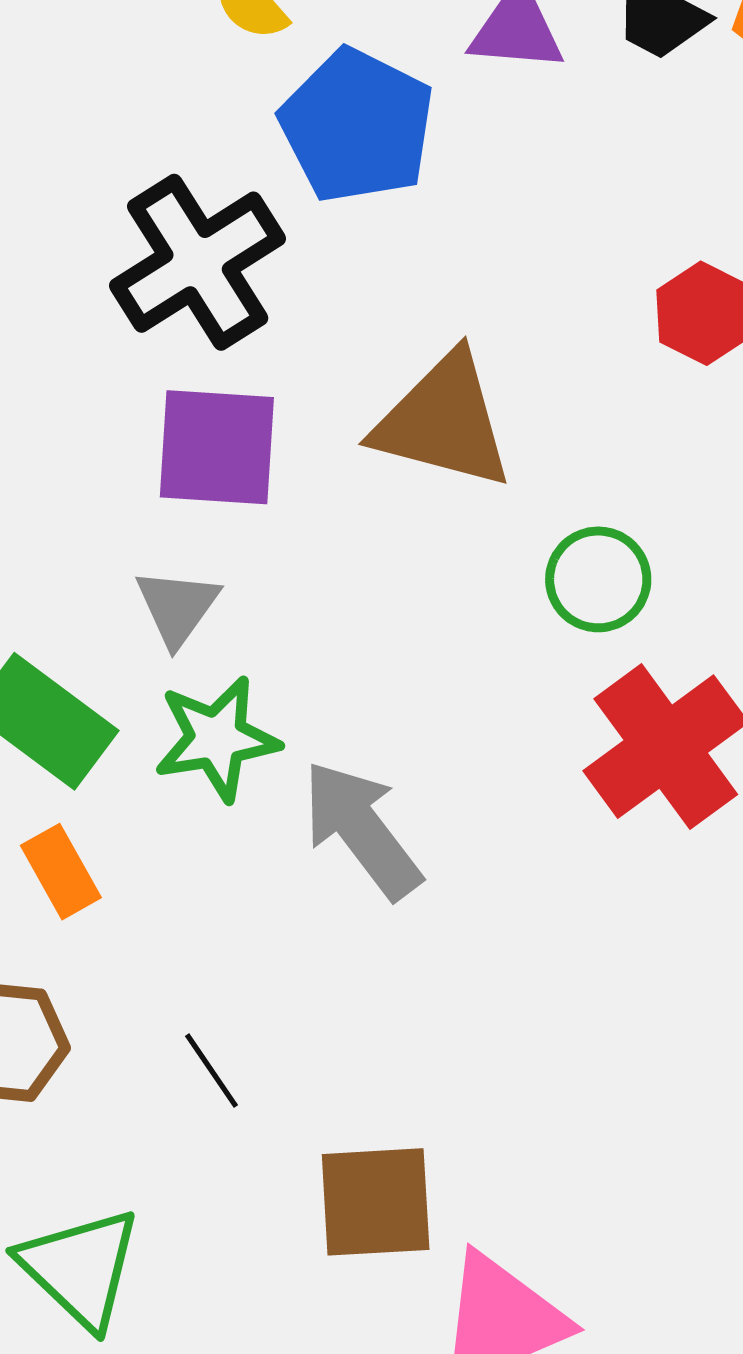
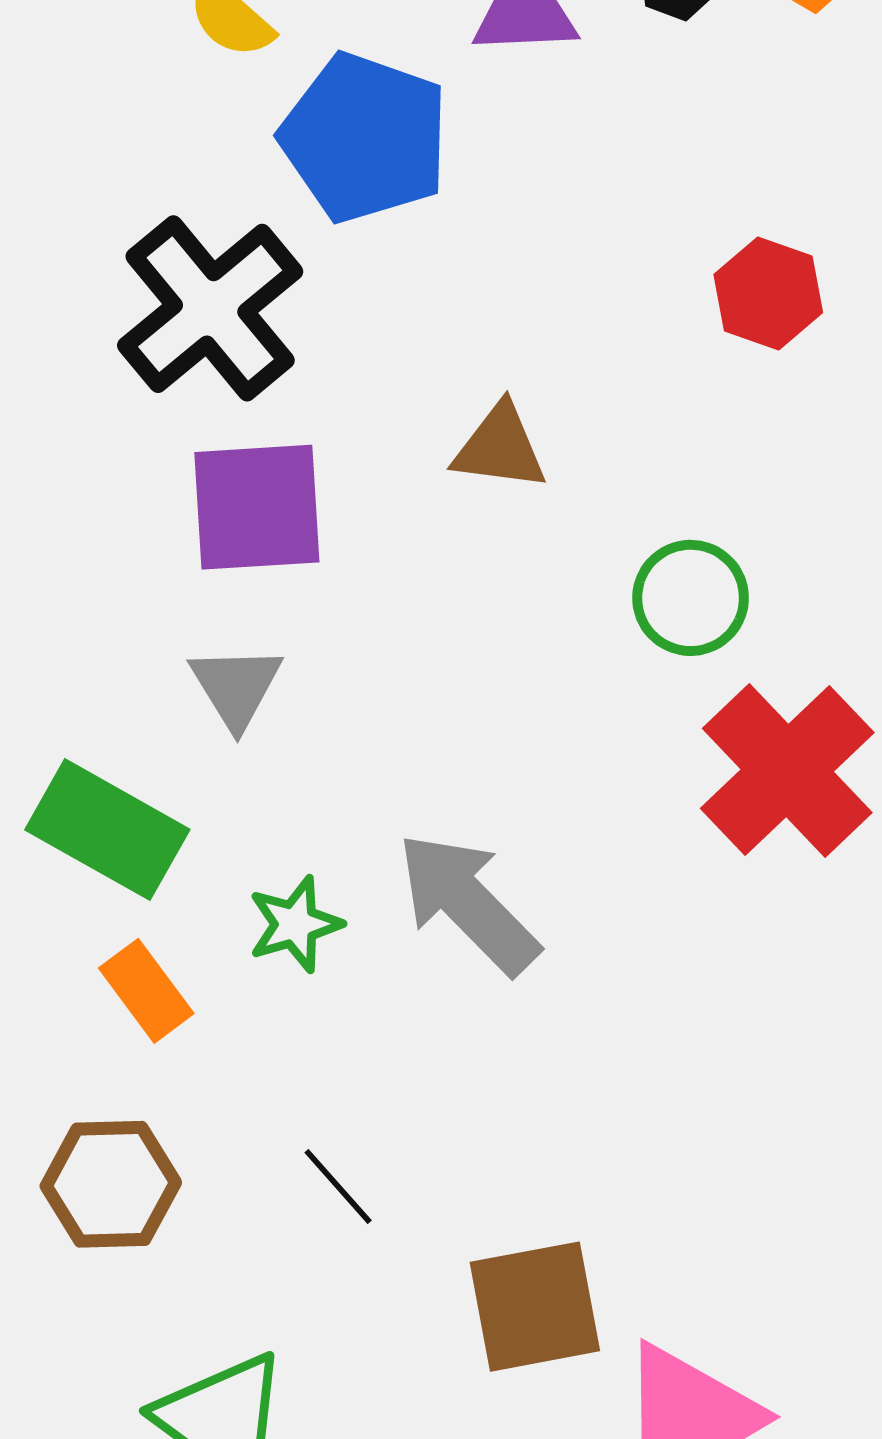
brown triangle: (443, 421) -> (500, 447), size x0.6
green star: (217, 739) -> (295, 924), moved, size x0.7

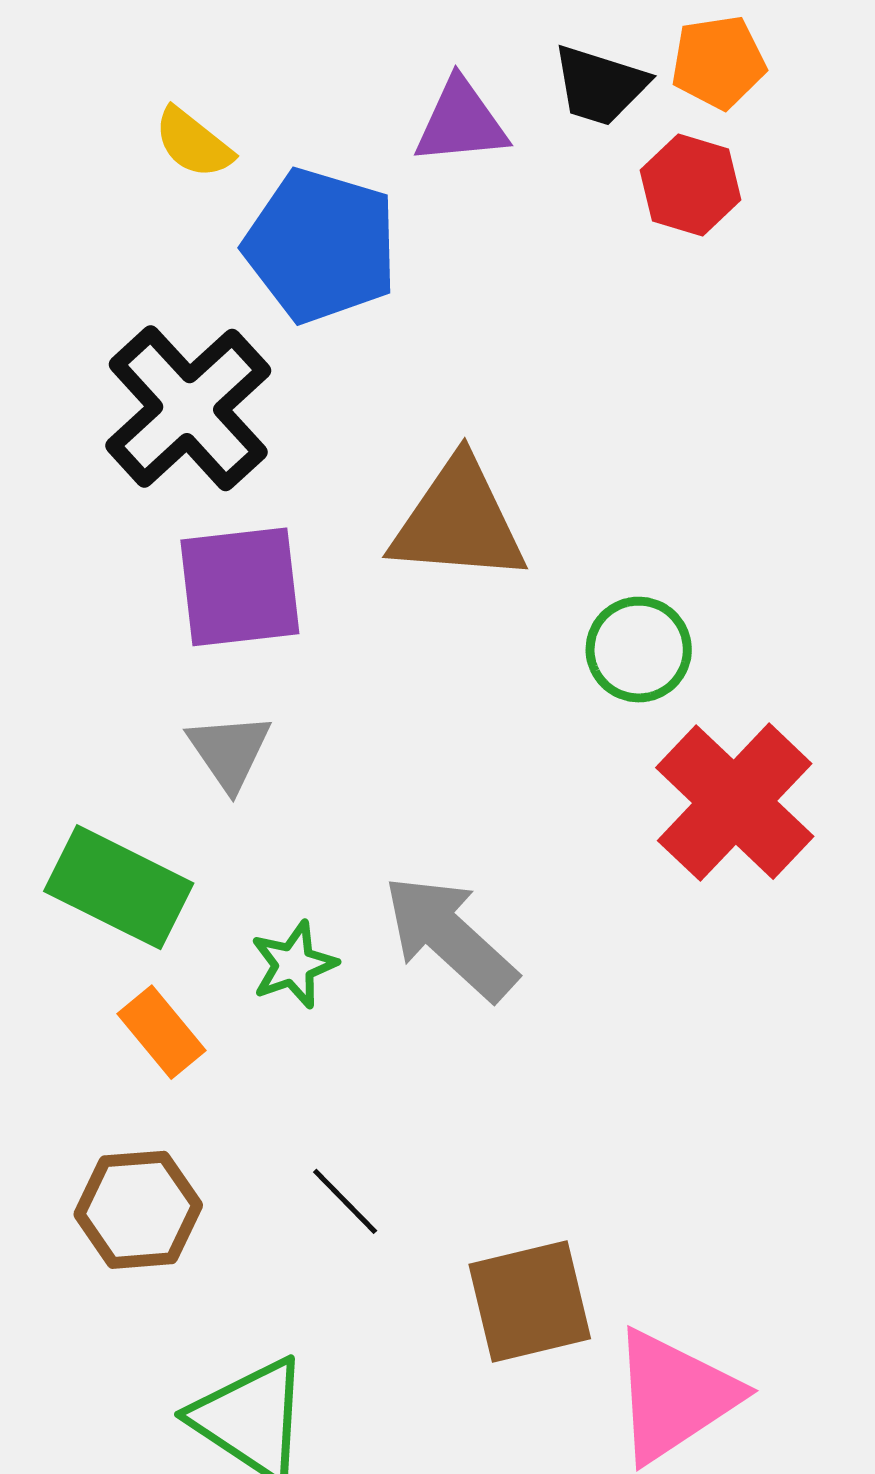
red hexagon: (768, 294) -> (691, 185), moved
brown triangle: (500, 447) -> (458, 521), size x1.6

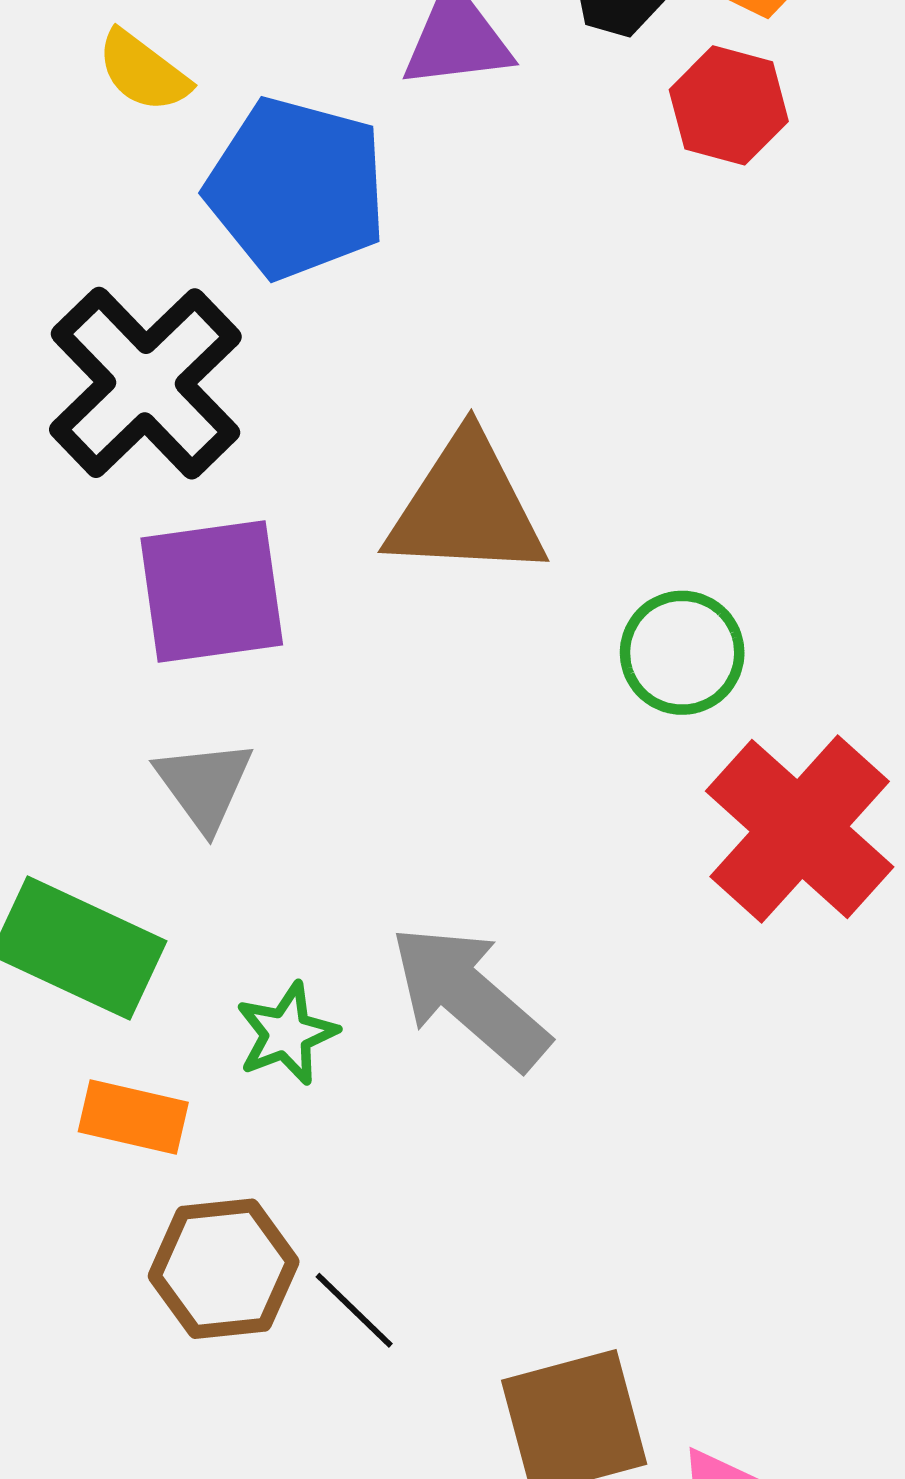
orange rectangle: (162, 1032) -> (133, 1117), turned -36
brown hexagon: (138, 1210) -> (224, 1269), moved

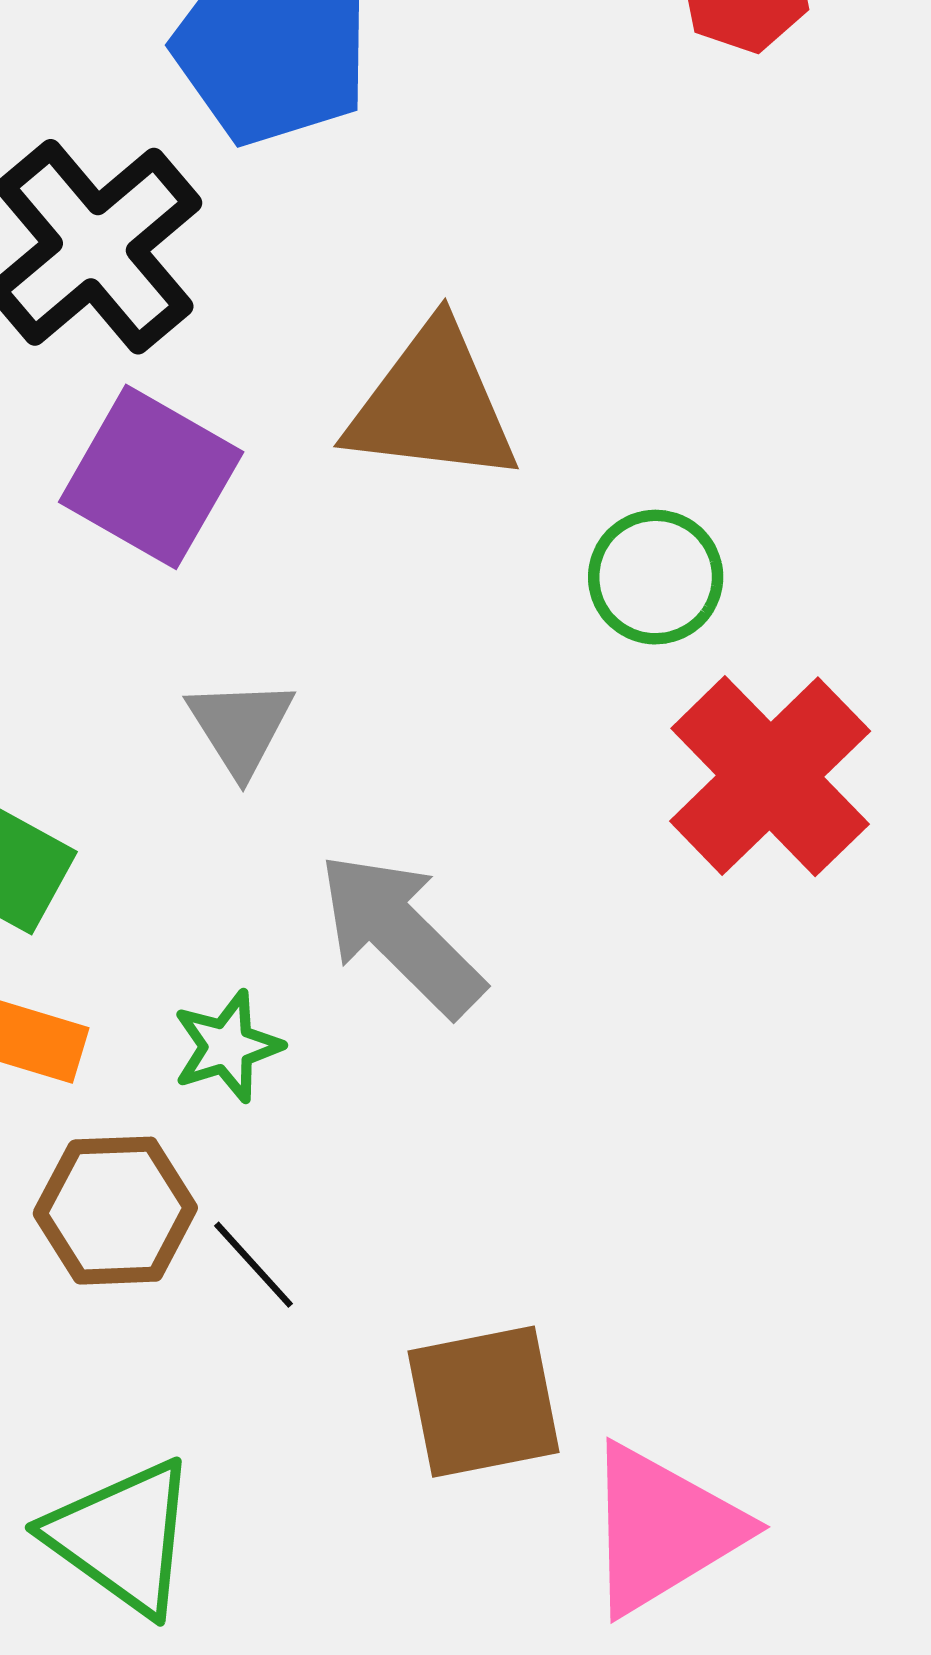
purple square: (212, 591) -> (151, 477), turned 34
gray triangle: (204, 785) -> (241, 727), moved
green star: (287, 1034) -> (227, 1046), moved

